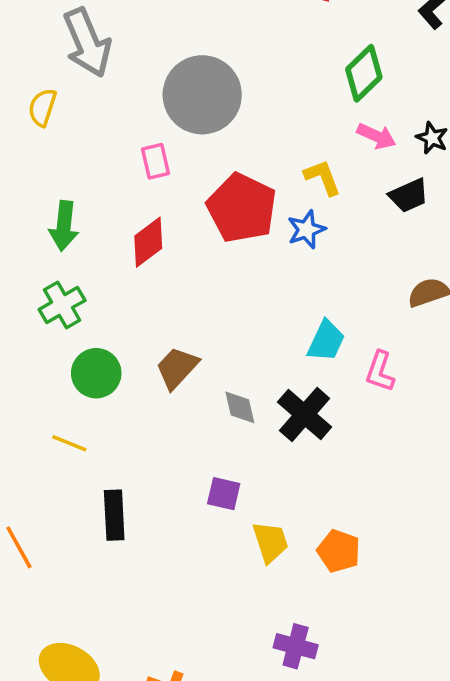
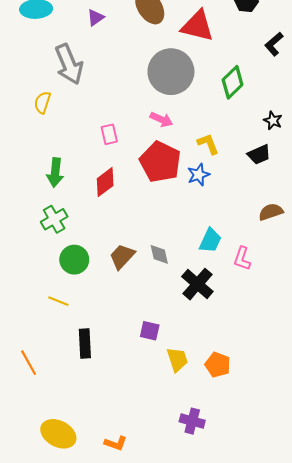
gray circle: (202, 95) -> (171, 72), moved
pink arrow: (376, 136) -> (161, 119), moved
gray diamond: (240, 407) -> (159, 254), moved

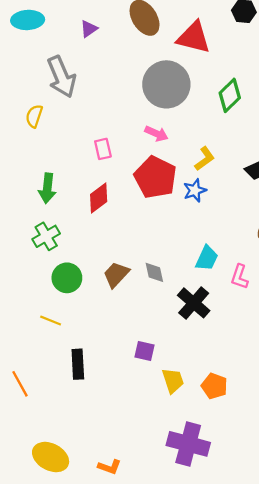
yellow L-shape: (208, 144) -> (205, 159), turned 75
purple cross: (192, 421) -> (188, 444), size x1.6

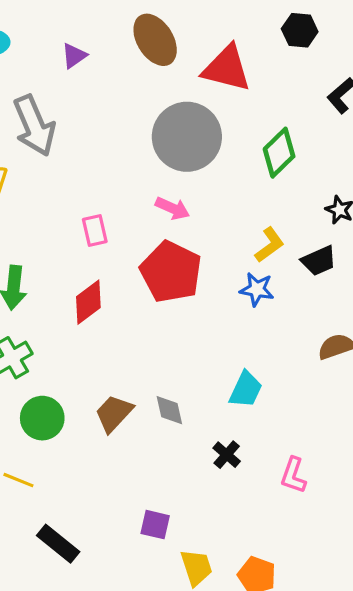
yellow L-shape: (205, 159) -> (270, 245), moved
blue star: (195, 190) -> (257, 289), moved, turned 30
pink L-shape: (240, 277) -> (293, 475), moved
black cross: (194, 303) -> (227, 455), size x0.6
black rectangle: (78, 364) -> (58, 544), turned -48

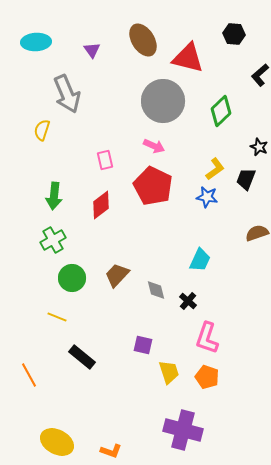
purple triangle: (74, 56) -> (92, 50), turned -30
black trapezoid: (319, 261) -> (246, 179), turned 135
gray diamond: (169, 410) -> (156, 290), moved
pink L-shape: (293, 475) -> (207, 338), moved, size x1.4

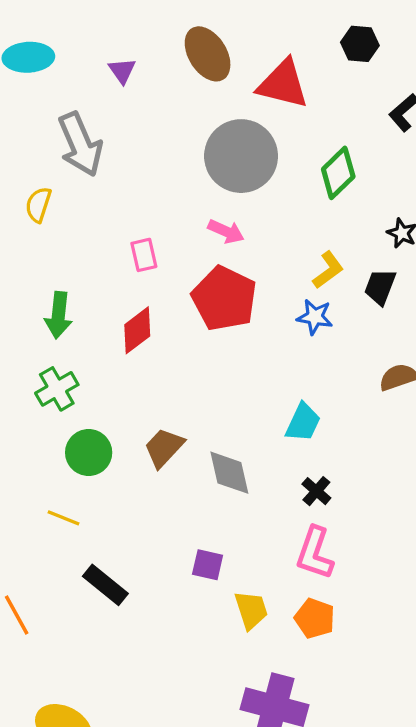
gray diamond: (156, 290) -> (229, 473), size x1.4
black cross: (188, 301) -> (316, 491), moved

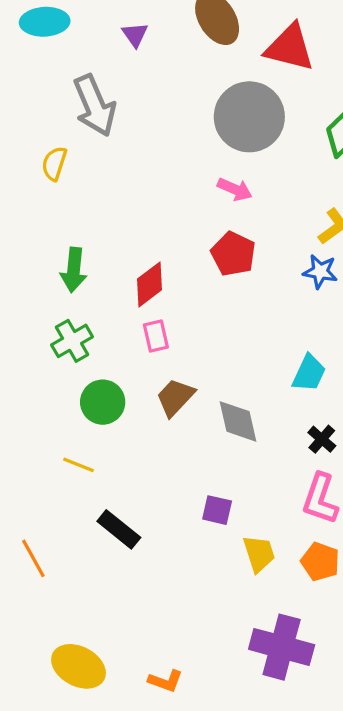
pink rectangle: (144, 255) -> (156, 336), moved
red pentagon: (224, 298) -> (233, 254), size x0.7

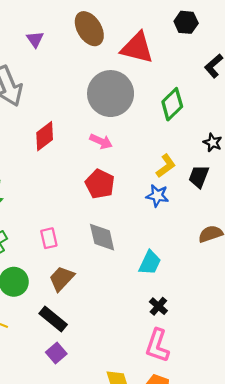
red diamond: (149, 284) -> (45, 136), moved
gray diamond: (238, 421) -> (102, 237), moved
purple square: (217, 510) -> (56, 353), moved, turned 36
black rectangle: (119, 529) -> (53, 319), moved

